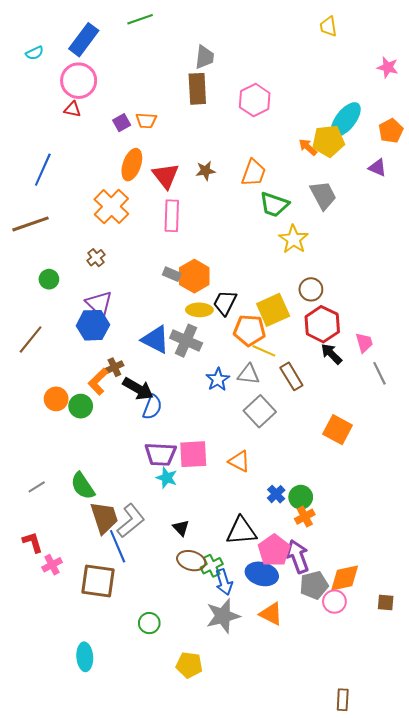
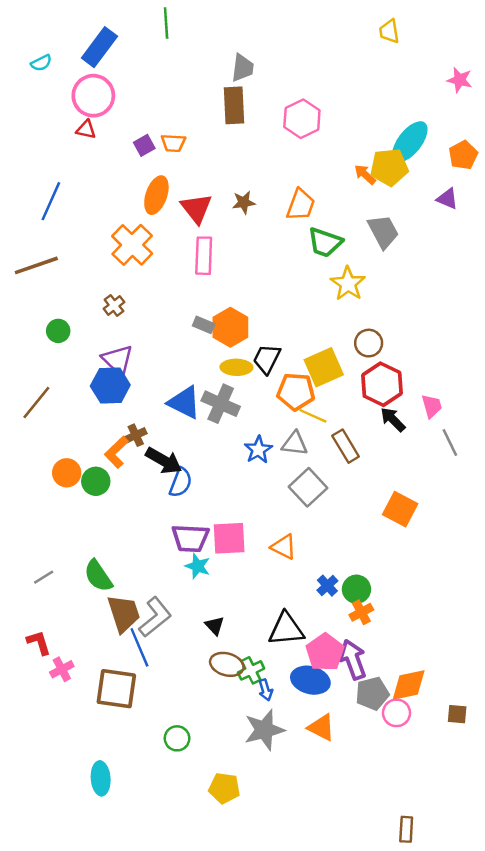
green line: (140, 19) -> (166, 23), turned -75
blue arrow: (224, 582) -> (266, 690), size x0.7

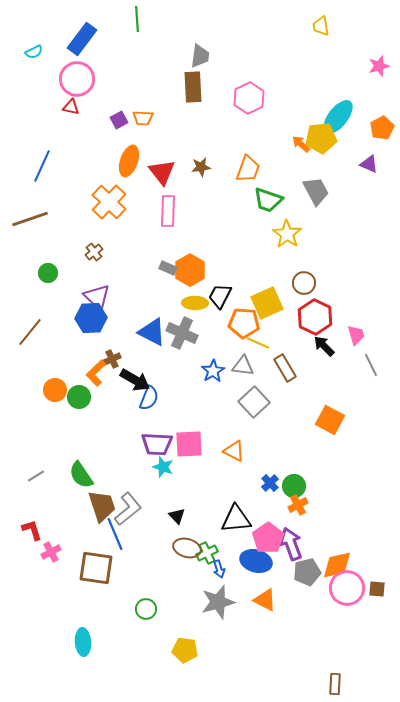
pink star: (460, 80) -> (379, 66), turned -30
pink circle: (397, 713) -> (347, 588), moved, size x1.5

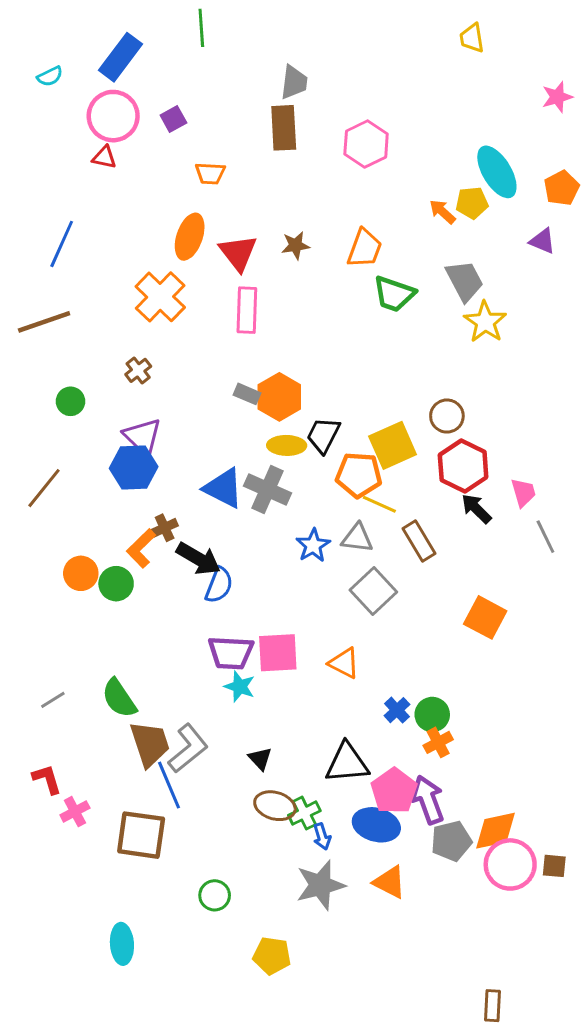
cyan ellipse: (338, 117) -> (497, 172), turned -69
purple square: (119, 120) -> (173, 119), moved
yellow pentagon: (321, 138) -> (472, 203), size x0.7
yellow star: (287, 234) -> (485, 322), moved

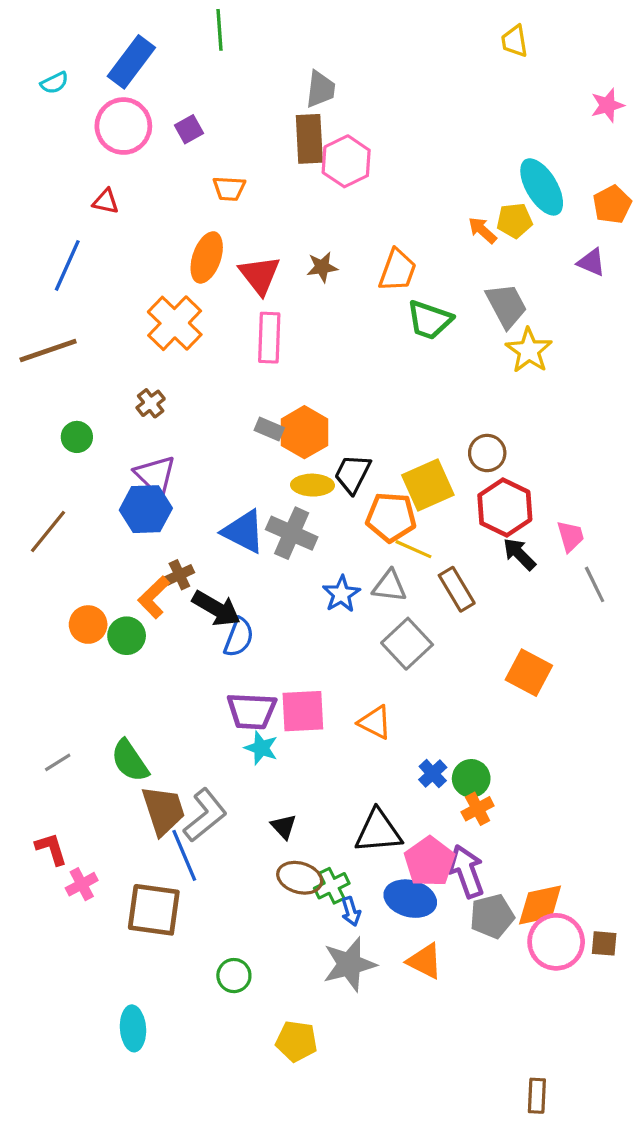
pink hexagon: (366, 144) -> (346, 161), moved
red triangle: (104, 157) -> (106, 201), moved

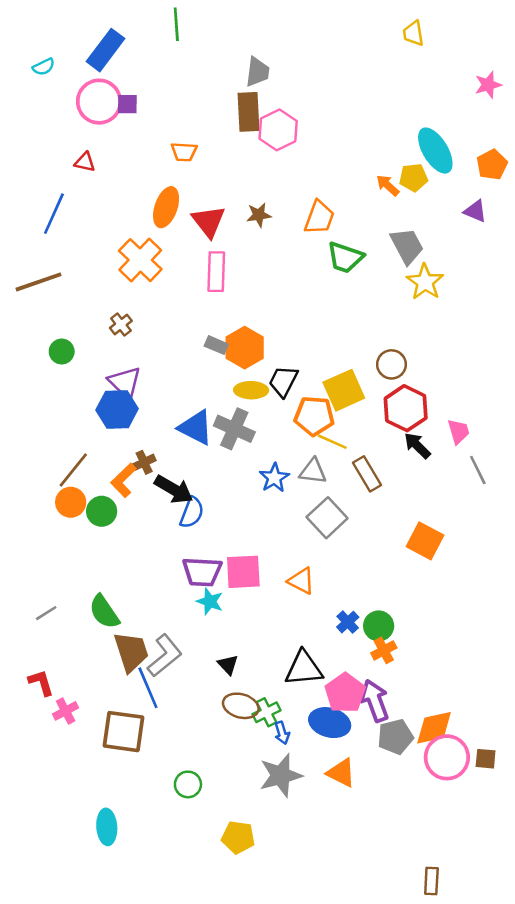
purple square: (189, 129) -> (127, 104), moved, turned 30
brown line: (48, 532) -> (73, 470), moved

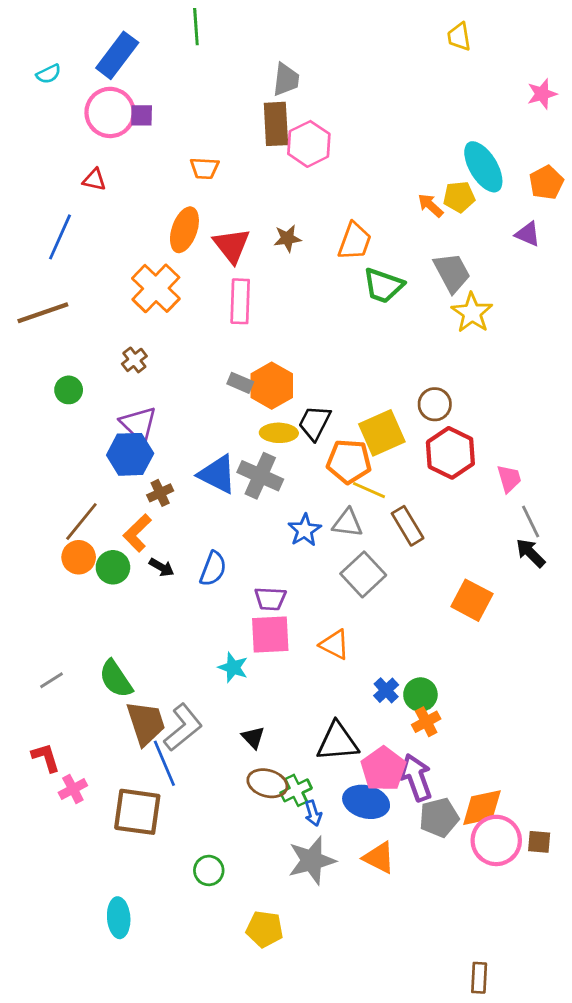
black arrow: (417, 446) -> (531, 553), moved
brown cross: (144, 462) -> (160, 493), moved
black arrow: (174, 489) -> (162, 567), moved, size x0.6
purple trapezoid: (202, 572) -> (270, 599), moved, size x0.7

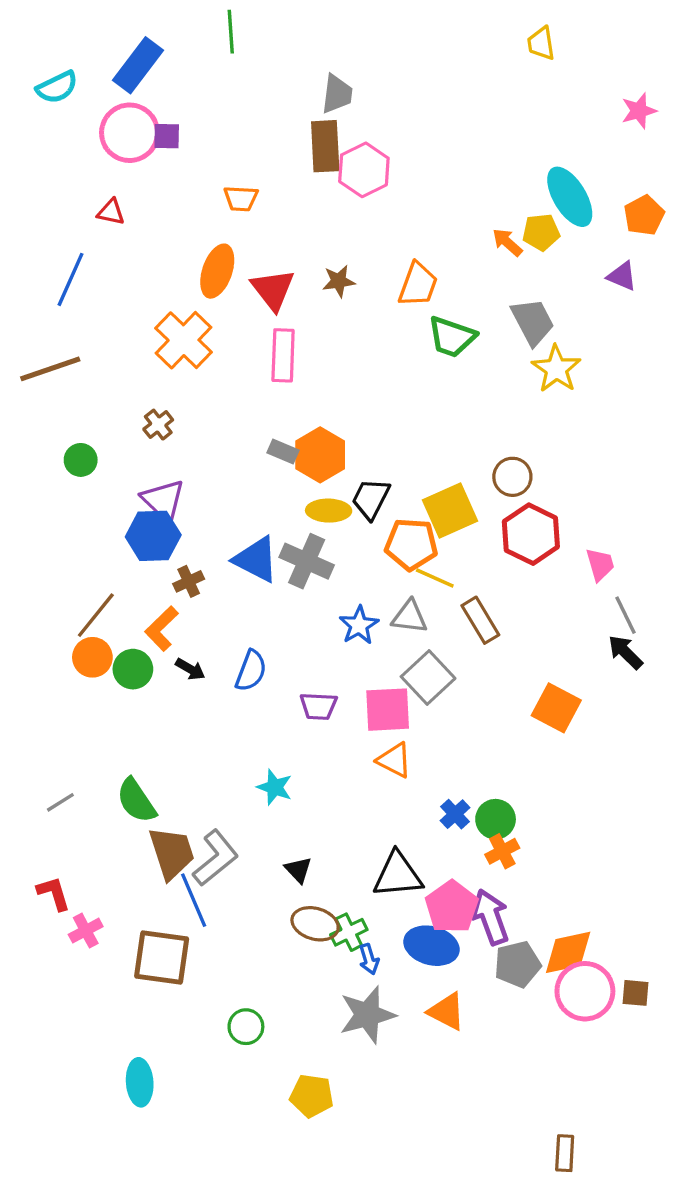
cyan semicircle: (49, 74) -> (57, 87), size x1.4
pink square: (270, 635) -> (388, 710), moved

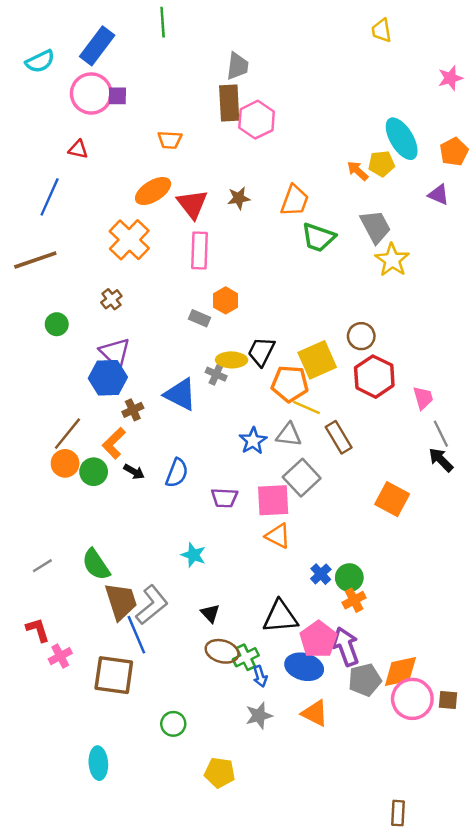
orange ellipse: (217, 271) -> (153, 191), turned 39
orange hexagon: (320, 455) -> (226, 300), moved, size x0.7
gray cross: (307, 561) -> (216, 374), moved, size x0.6
gray star: (367, 1015) -> (259, 716), size x0.7

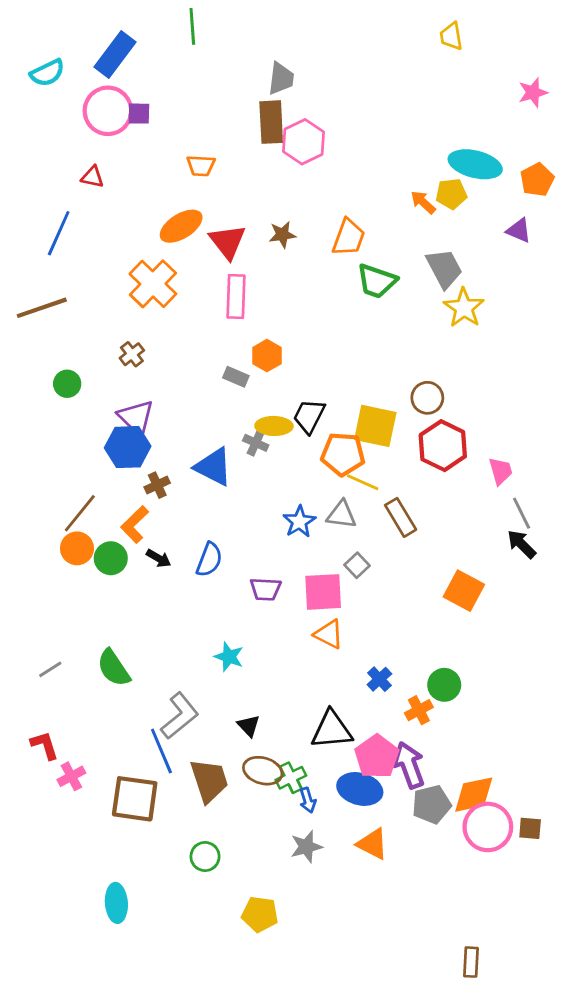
cyan ellipse: (402, 139) -> (475, 164), turned -45
yellow square: (317, 360) -> (375, 426), turned 36
gray square: (302, 478) -> (357, 565), size x0.6
green circle: (349, 578) -> (444, 685), moved
brown trapezoid: (121, 601) -> (209, 781), moved

